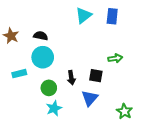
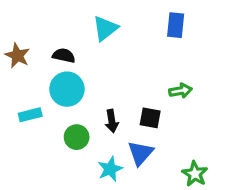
cyan triangle: (84, 15) -> (105, 28), moved
cyan star: (54, 108) -> (110, 169), moved

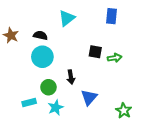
cyan rectangle: (30, 115) -> (29, 102), moved
black square: (150, 118) -> (95, 52), moved
cyan star: (110, 169) -> (56, 108), moved

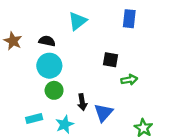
green arrow: (115, 58) -> (129, 80), moved
black arrow: (71, 77) -> (82, 102), moved
green circle: (48, 87) -> (54, 90), moved

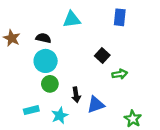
cyan triangle: (78, 21) -> (72, 20), turned 30
black square: (110, 60) -> (102, 56), turned 32
blue triangle: (103, 113) -> (96, 105), turned 30

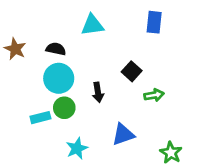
black arrow: (76, 95) -> (98, 92), moved
cyan rectangle: (31, 110) -> (40, 118), moved

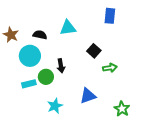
cyan triangle: (92, 25) -> (68, 28), moved
cyan circle: (59, 78) -> (30, 56), moved
black arrow: (98, 92) -> (61, 66), moved

